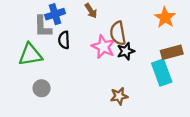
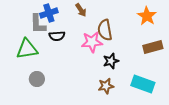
black semicircle: (64, 40) -> (57, 36), turned -91
pink star: (103, 47) -> (92, 42), turned -30
black star: (126, 51) -> (111, 61), moved
cyan rectangle: (162, 73) -> (143, 84), moved, turned -50

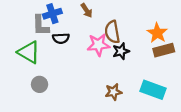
orange star: (147, 16) -> (157, 33), moved
green triangle: (27, 49) -> (29, 52), turned 40
black star: (111, 61) -> (121, 51), moved

